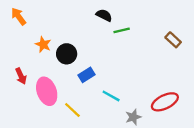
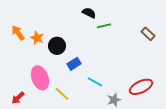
orange arrow: (19, 16) -> (18, 33), moved
red arrow: (21, 76) -> (18, 98), moved, turned 72

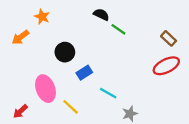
green line: (104, 26) -> (118, 29), turned 48
orange arrow: (18, 33) -> (20, 37), turned -91
orange star: (37, 38) -> (42, 17), moved
red ellipse: (141, 87) -> (166, 66), moved

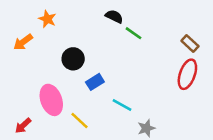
red ellipse: (166, 66) -> (187, 74), turned -45

